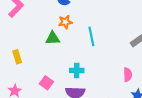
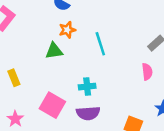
pink semicircle: (128, 75) -> (147, 72), moved
pink square: (46, 83) -> (52, 105), size x1.5

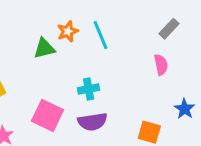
orange star: (67, 30) -> (68, 31), moved

